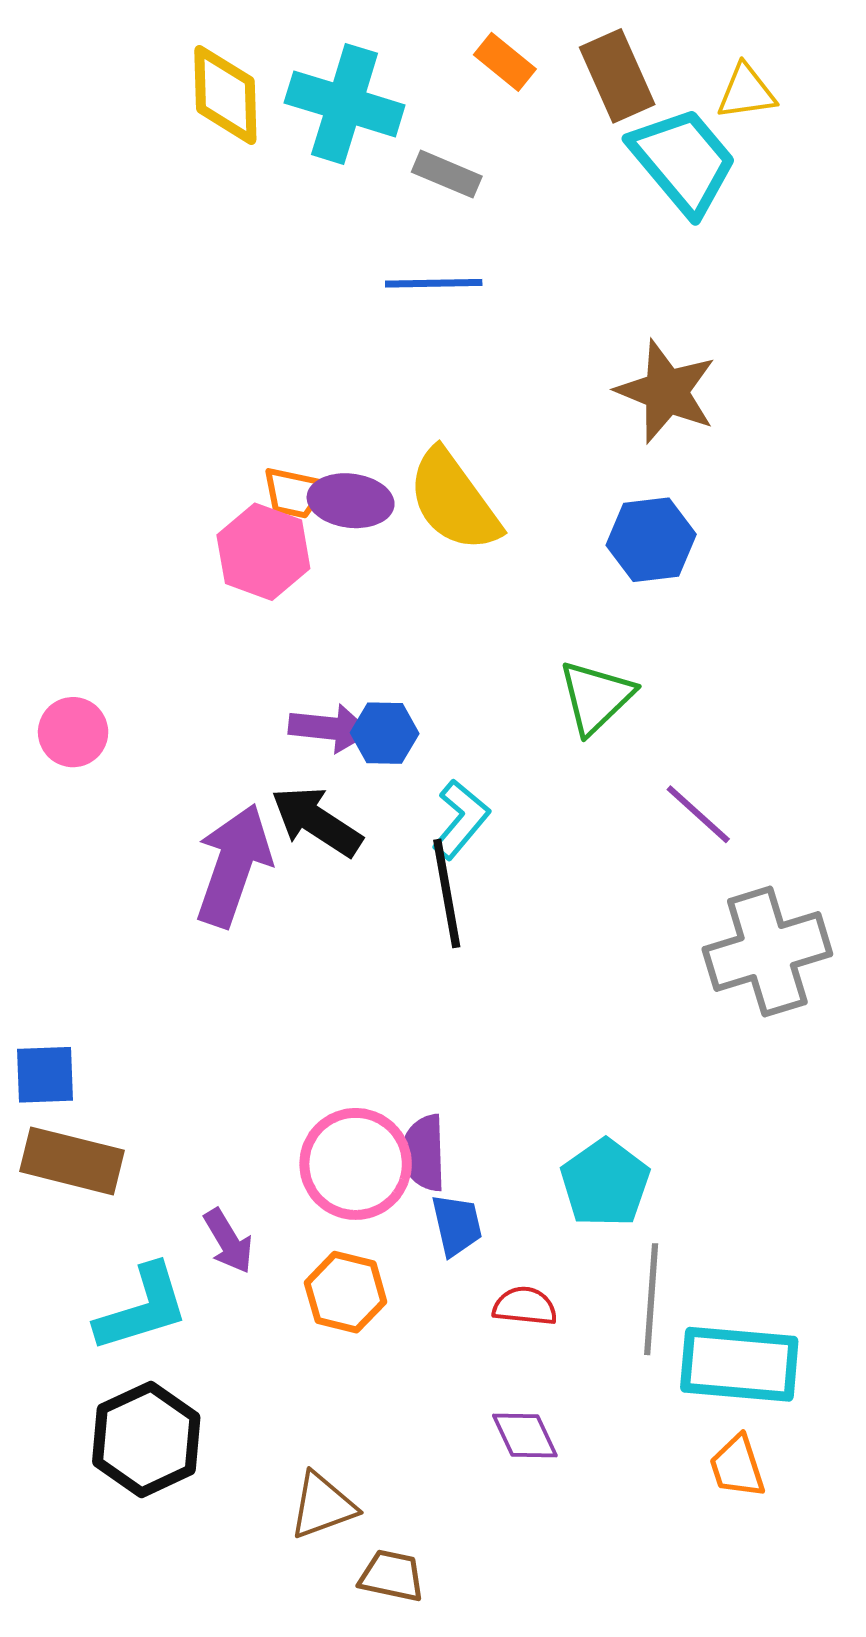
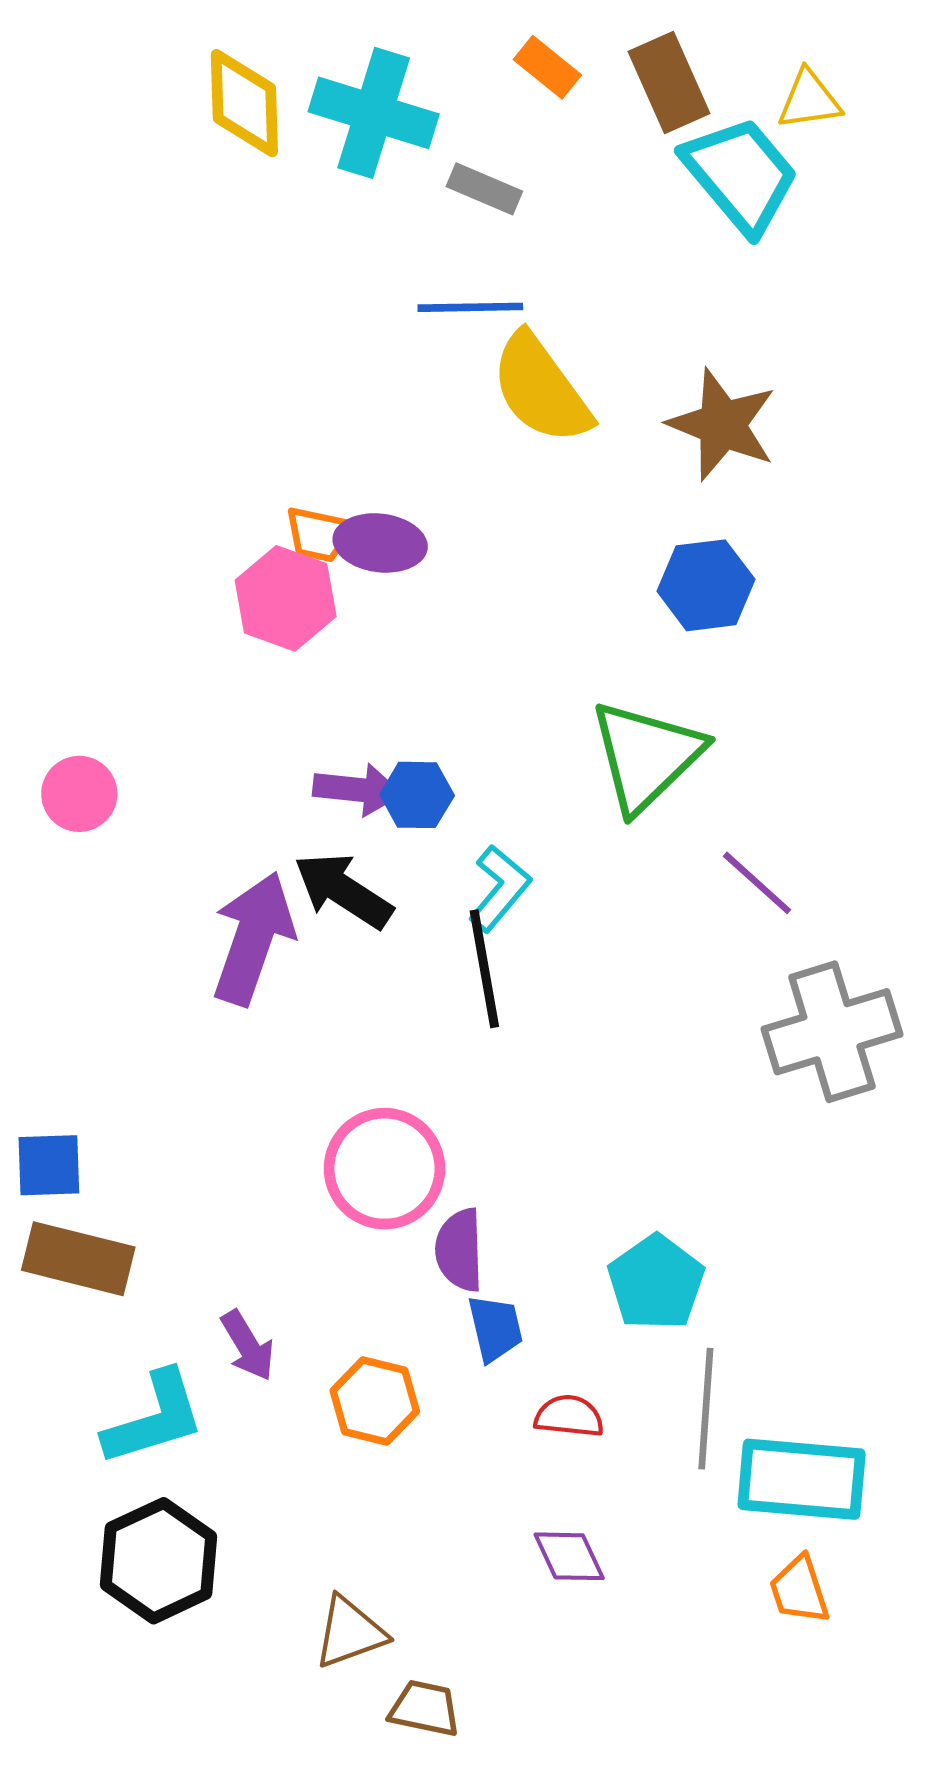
yellow semicircle: (454, 501) -> (541, 389), moved
green triangle: (596, 697) -> (646, 756), size x1.4
pink circle: (356, 1164) -> (384, 1169), moved

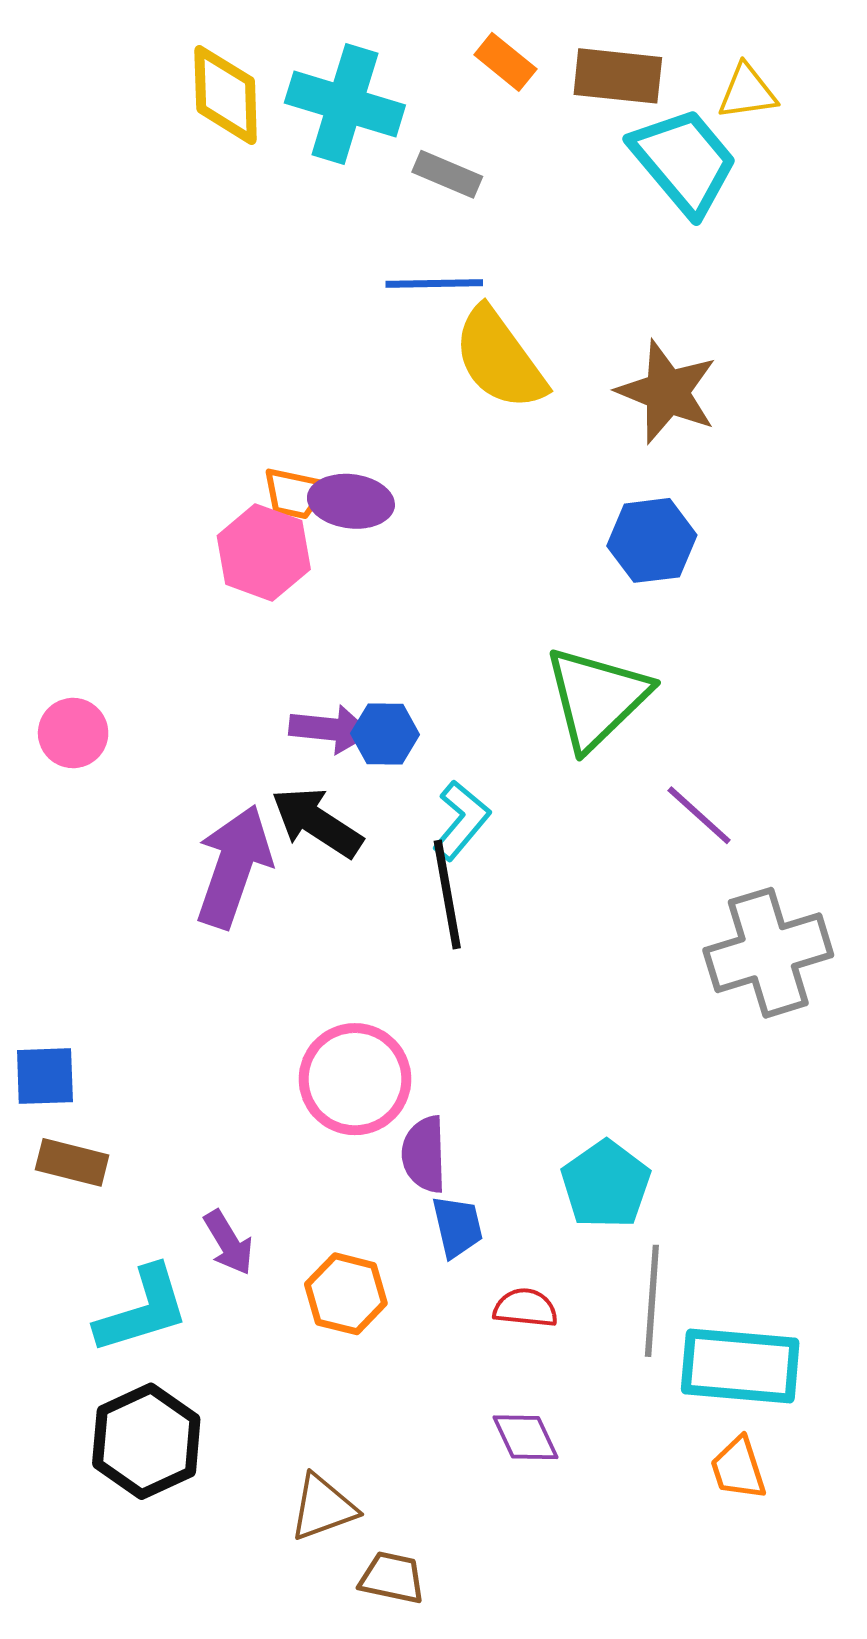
brown rectangle: (669, 82) -> (618, 76), turned -60
brown rectangle: (78, 1259) -> (72, 1162), size x0.7

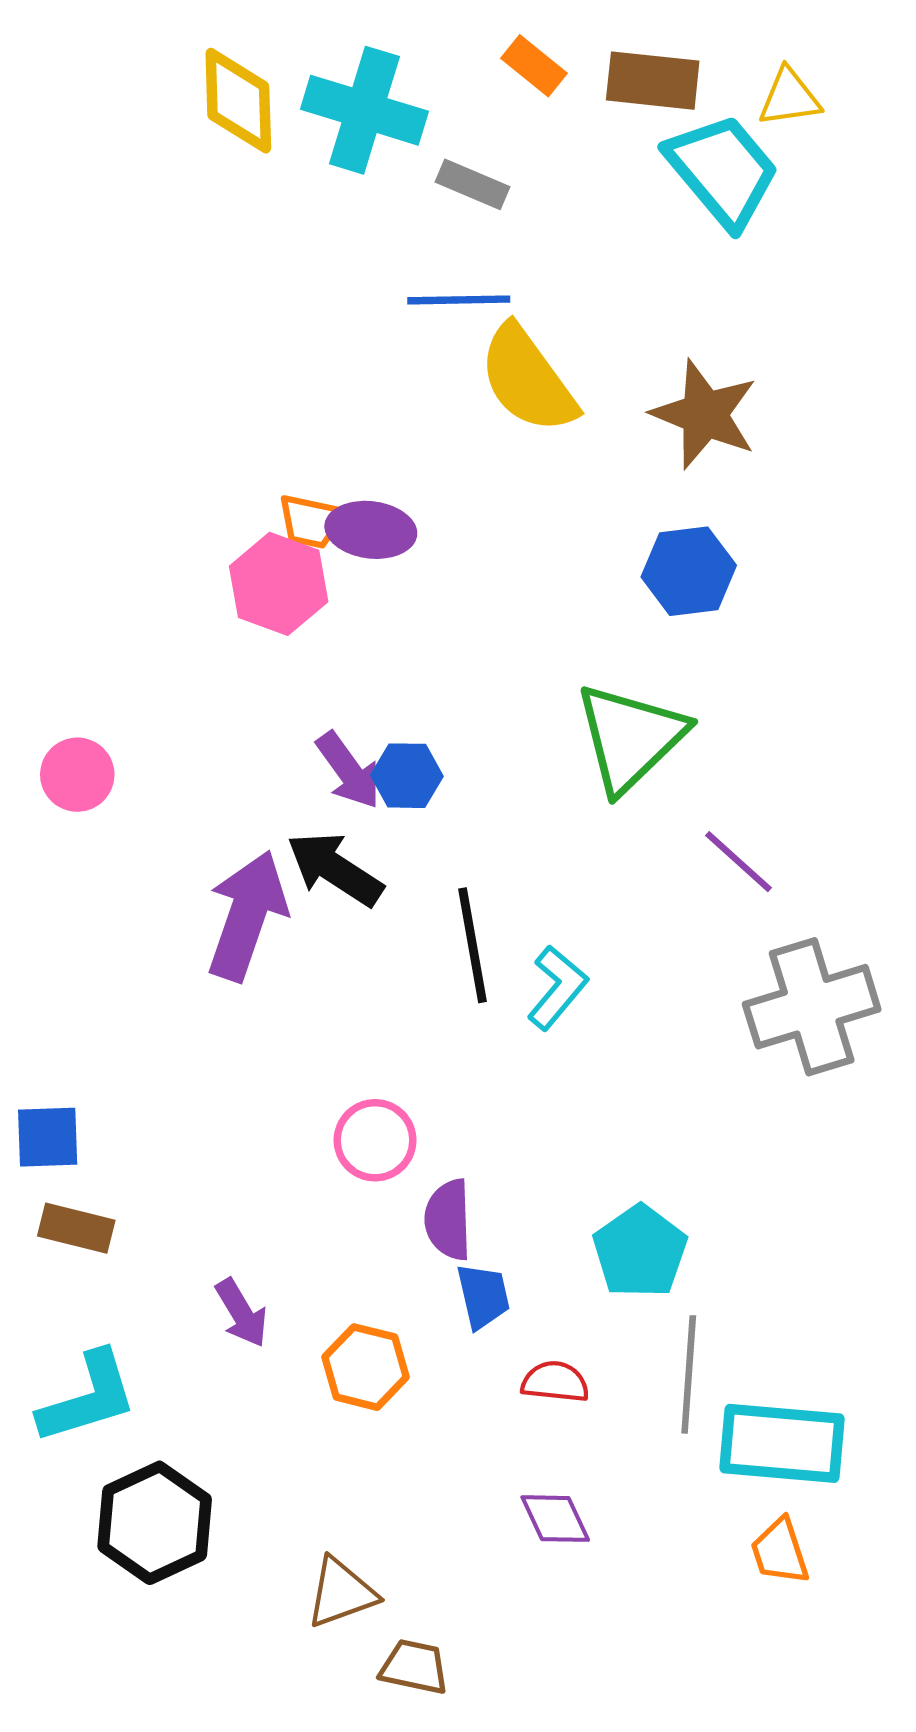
purple arrow: (330, 729) -> (349, 770), turned 48
cyan L-shape: (461, 820) -> (557, 988), moved
pink circle: (355, 1079) -> (375, 1140), size x0.7
cyan L-shape: (142, 1310) -> (88, 1398), moved

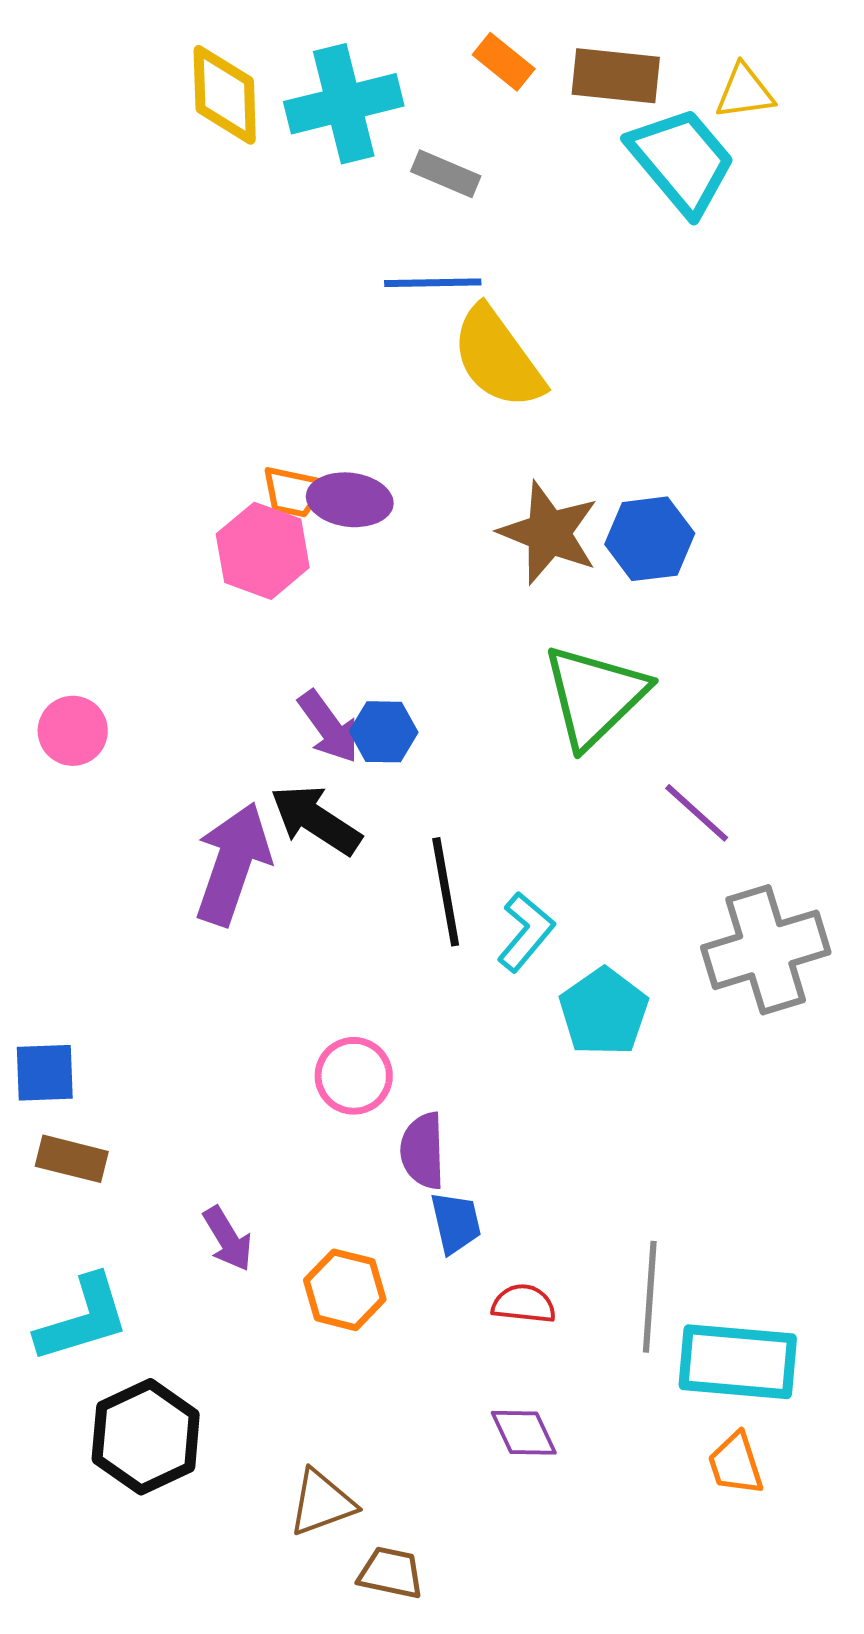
cyan cross: (364, 110) -> (344, 104), turned -31
brown star: (705, 414) -> (549, 533), moved
cyan pentagon: (640, 1252) -> (604, 1012), moved

